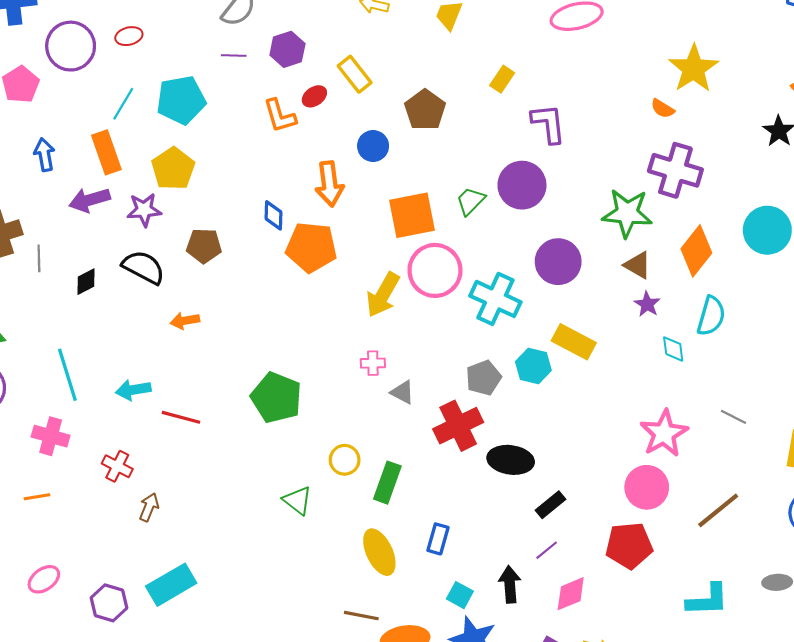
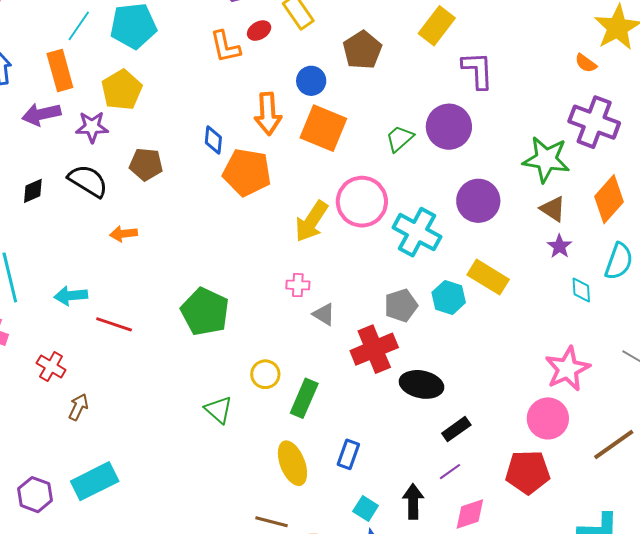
yellow rectangle: (502, 79) -> (437, 26), size x1.5
orange square: (412, 215) -> (323, 128), moved, turned 30

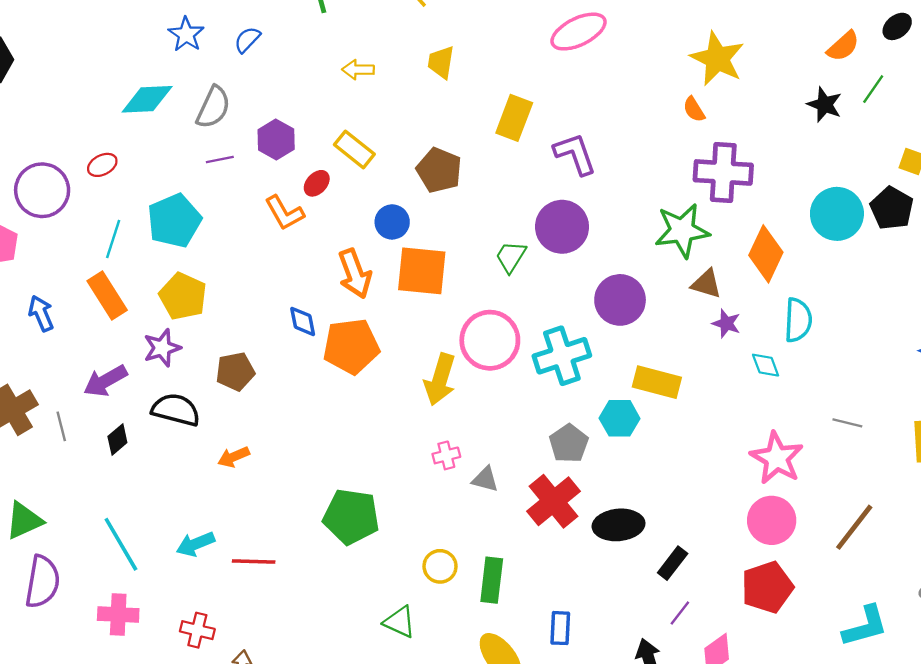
orange semicircle: (586, 63) -> (694, 109), turned 40
purple arrow: (41, 114) -> (105, 381), moved
cyan cross: (417, 232) -> (562, 356), turned -30

